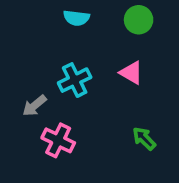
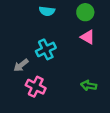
pink triangle: (131, 73) -> (88, 37), moved
green arrow: (144, 139) -> (89, 86), turned -35

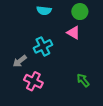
pink triangle: (88, 37) -> (74, 33), moved
green arrow: (89, 86) -> (83, 80), turned 40

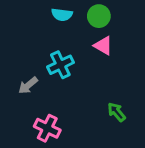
green circle: (80, 12) -> (99, 16), moved
pink cross: (33, 81) -> (47, 128), moved

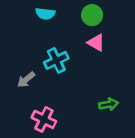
cyan semicircle: (62, 15) -> (45, 14), moved
green arrow: (117, 112) -> (109, 104), turned 120

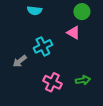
green circle: (92, 15) -> (82, 12), moved
pink cross: (44, 119) -> (52, 82), moved

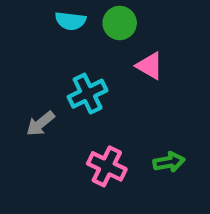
green circle: (82, 12) -> (120, 23), moved

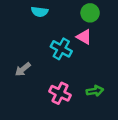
green circle: (120, 23) -> (90, 13), moved
cyan cross: (88, 94) -> (61, 49), moved, turned -35

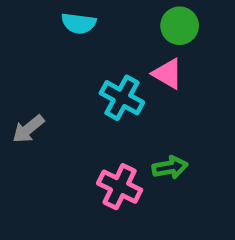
gray arrow: (23, 69) -> (28, 129), moved
green arrow: (95, 91) -> (170, 167), moved

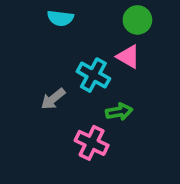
gray arrow: (28, 129) -> (53, 99), moved
green arrow: (170, 167) -> (119, 112), moved

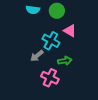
green circle: (137, 20) -> (57, 11), moved
gray arrow: (53, 99) -> (37, 56), moved

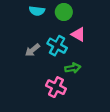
gray arrow: (37, 56) -> (32, 50), moved

